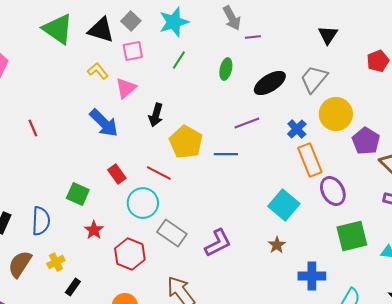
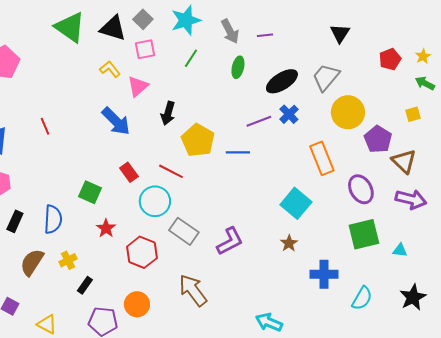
gray arrow: (232, 18) -> (230, 31), moved
blue cross: (297, 129) -> (289, 114), moved
purple ellipse: (333, 191) -> (361, 189), moved

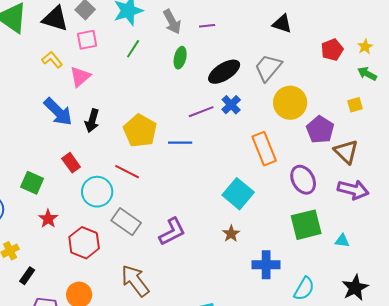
black triangle: (340, 33) -> (282, 24), turned -45
black arrow: (168, 113) -> (92, 121), moved
red line: (171, 171) -> (127, 172), moved

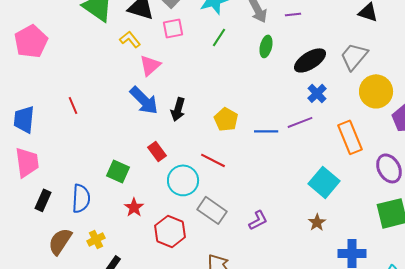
yellow L-shape: (52, 60) -> (130, 39), moved
pink triangle: (80, 77) -> (150, 65), moved
purple line: (201, 112) -> (300, 122), moved
yellow pentagon: (140, 131) -> (226, 119), size x0.7
purple L-shape: (172, 232) -> (258, 220), size x0.7

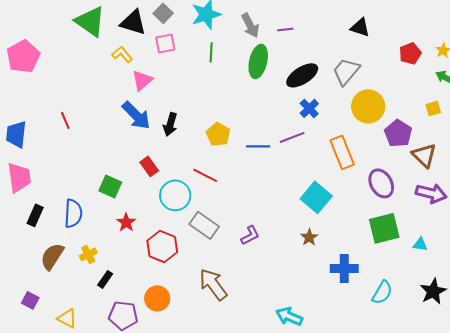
green line: (219, 37) -> (211, 52), turned -30
green ellipse: (266, 46) -> (258, 61), size x1.5

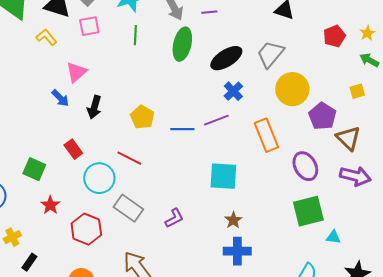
pink triangle: (142, 80) -> (76, 72), moved
blue arrow: (136, 115) -> (60, 98), size x0.6
cyan square: (316, 197) -> (223, 176), moved, turned -36
cyan triangle: (420, 244) -> (333, 237), moved
blue cross: (344, 268) -> (237, 251), moved

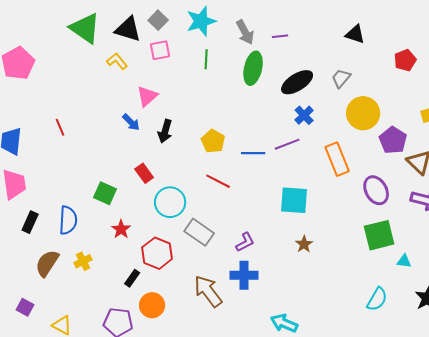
gray trapezoid: (270, 54) -> (341, 78), size x0.7
red line: (129, 158) -> (218, 181), moved
blue cross: (237, 251) -> (244, 275), moved
black rectangle: (29, 262) -> (132, 278), moved

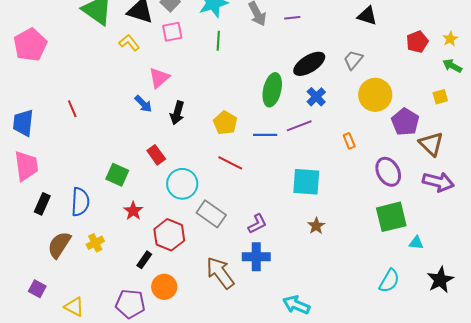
green ellipse: (253, 68) -> (272, 90), moved
orange rectangle: (337, 159) -> (349, 141), size x0.5

